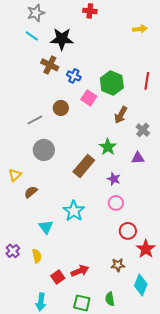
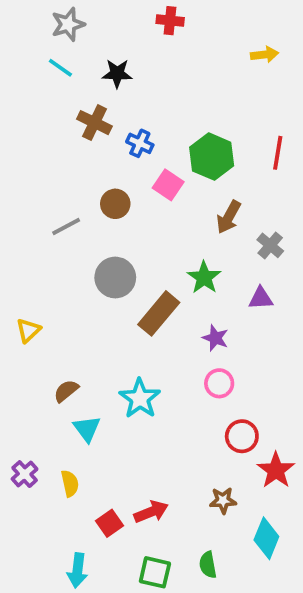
black star: (62, 39) -> (117, 73), size x0.7
gray circle: (44, 150) -> (115, 278), moved
brown semicircle: (31, 192) -> (66, 391), moved

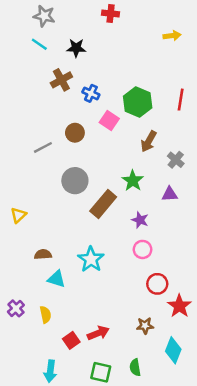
gray star: (68, 24) -> (44, 16), turned 30
brown cross: (94, 123) -> (61, 80), turned 35
brown semicircle: (66, 391) -> (43, 254), turned 35
cyan triangle: (87, 429) -> (56, 279), turned -36

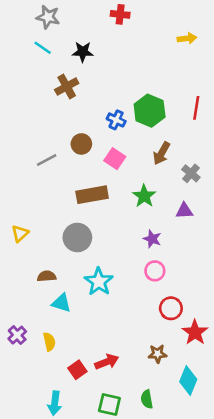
blue cross: (91, 93) -> (116, 120), moved
pink square: (109, 120) -> (115, 159), moved
gray circle: (75, 181) -> (77, 237), moved
brown rectangle: (103, 204) -> (92, 195), moved, turned 40

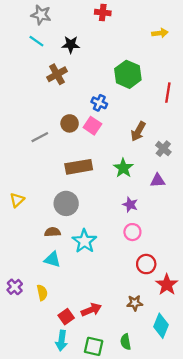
green hexagon: (150, 111) -> (128, 74), moved
pink square: (115, 159) -> (92, 126), moved
brown semicircle: (47, 276) -> (52, 232), moved
cyan arrow: (55, 403) -> (62, 341), moved

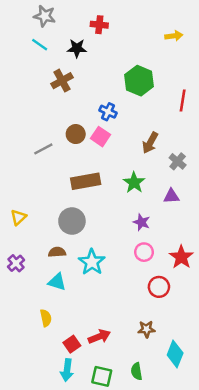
red cross: (103, 13) -> (99, 25), moved
red star: (167, 285) -> (181, 257), moved
purple cross: (15, 287) -> (16, 263), moved

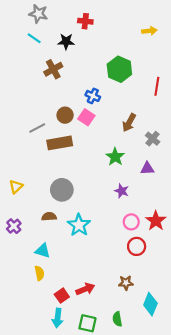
brown rectangle: (86, 181) -> (60, 143), moved
pink circle: (144, 252) -> (131, 222), moved
cyan triangle: (57, 282) -> (43, 251), moved

